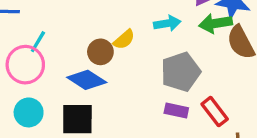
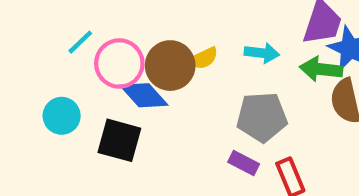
cyan line: (38, 42) -> (80, 42), moved
brown circle: (100, 52) -> (170, 66), size x1.5
pink circle: (25, 65) -> (119, 63), moved

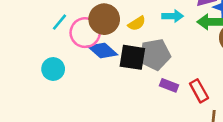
brown circle: (170, 66) -> (104, 19), moved
gray pentagon: (262, 117) -> (155, 54), moved
black square: (119, 140) -> (132, 57), moved

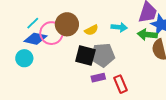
blue diamond: (103, 51) -> (35, 39), moved, turned -35
purple rectangle: (169, 85) -> (98, 78), moved, turned -40
red rectangle: (199, 91) -> (121, 84), moved

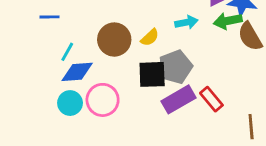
pink circle: (51, 33) -> (103, 100), moved
purple rectangle: (98, 78) -> (178, 99), size x1.6

